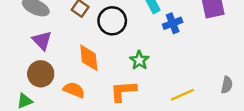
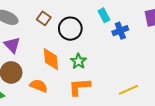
green star: (139, 60) -> (78, 61), moved

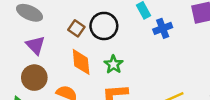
brown square: (44, 18) -> (76, 28), moved

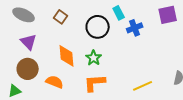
black circle: (104, 26) -> (98, 27), moved
brown square: (76, 28) -> (61, 17), moved

